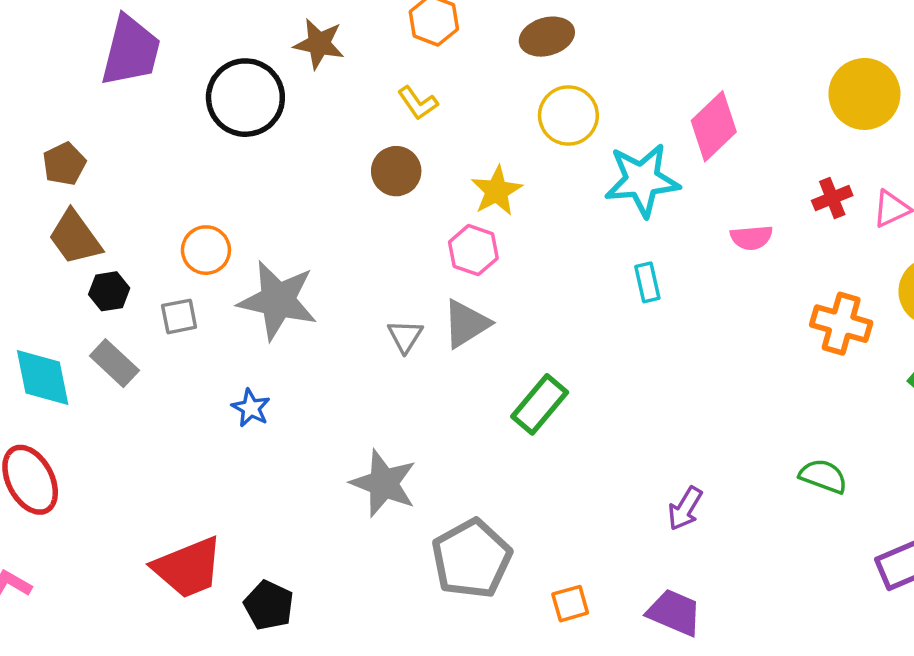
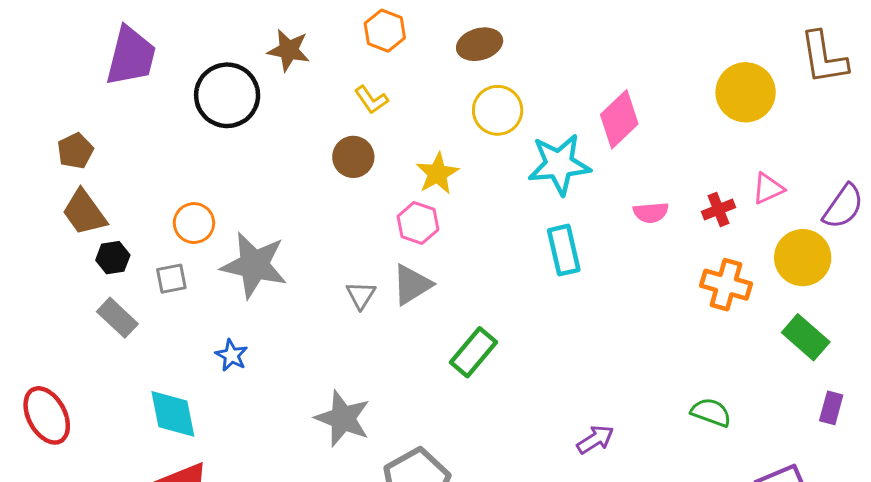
red cross: (832, 198) -> (718, 209), moved
cyan rectangle: (647, 282) -> (564, 250), size x1.5
cyan diamond: (43, 377) -> (173, 414), moved
purple arrow: (685, 508) -> (595, 439), turned -153

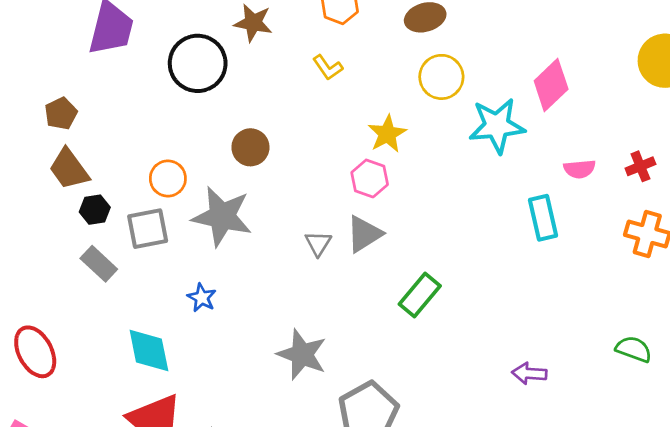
brown circle: (353, 157) -> (250, 147), moved
cyan rectangle: (564, 250) -> (543, 218), moved
gray square: (171, 279) -> (148, 229), size x1.5
purple arrow: (595, 439) -> (529, 373), turned -144

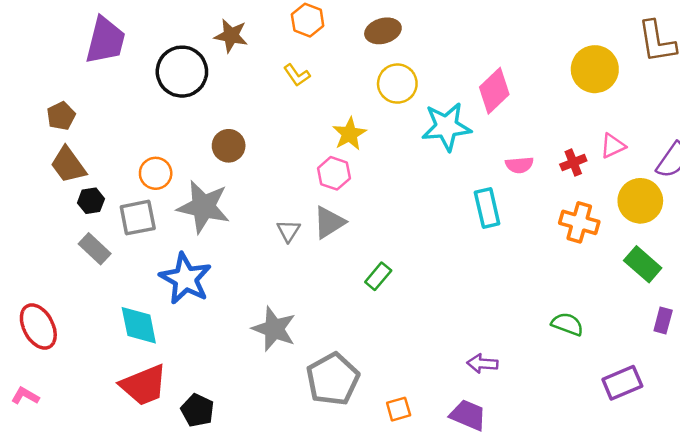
green rectangle: (420, 295) -> (378, 276), size x0.7
blue star: (202, 298) -> (186, 279), size x2.0
purple arrow: (529, 373) -> (482, 364), moved

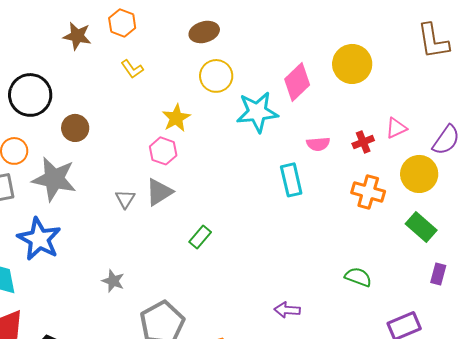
orange hexagon: (308, 20) -> (122, 23), moved
yellow circle: (595, 69) -> (352, 64), moved
black circle: (182, 72) -> (30, 95), moved
gray star: (274, 329) -> (113, 281), size x0.6

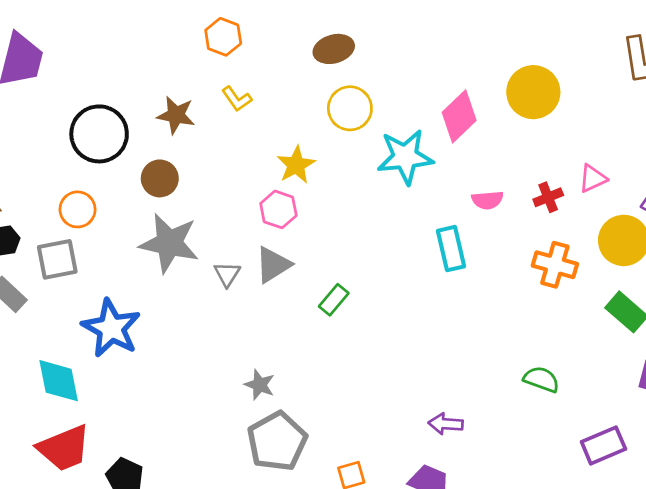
brown star: (77, 36) -> (176, 115), moved
gray star: (54, 179) -> (169, 243), moved
green rectangle: (200, 237) -> (334, 300), moved
gray star: (113, 281) -> (260, 385), moved

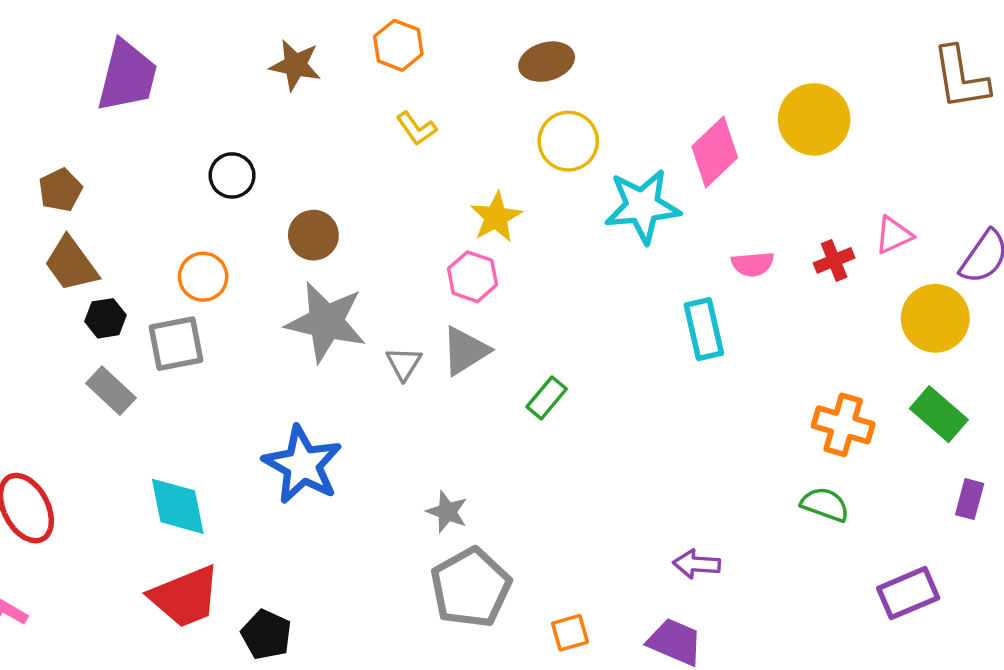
brown star: (176, 115) -> (295, 65), moved
black circle: (99, 134) -> (232, 175), size x0.6
orange cross: (555, 265) -> (843, 425), moved
blue star: (111, 328) -> (303, 465), moved

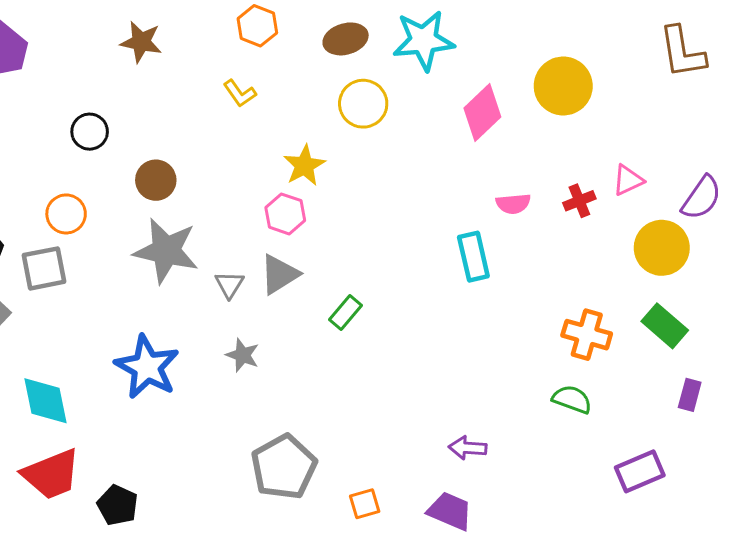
orange hexagon: (398, 45) -> (257, 26), moved
cyan star: (642, 206) -> (423, 40), moved
gray star: (447, 512) -> (243, 355), moved

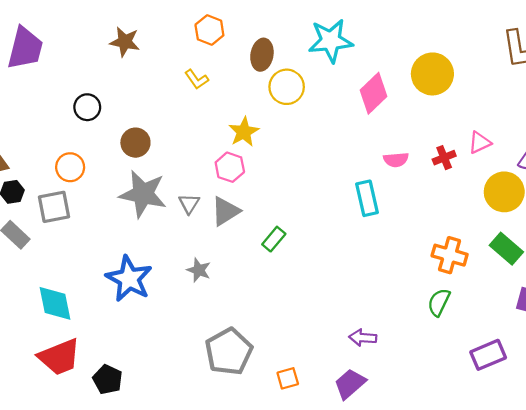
brown ellipse: (346, 39) -> (262, 55), moved, turned -64
gray triangle: (229, 285) -> (189, 204), moved
green semicircle: (572, 399) -> (439, 302), turned -84
purple trapezoid: (450, 511) -> (350, 384), turned -64

